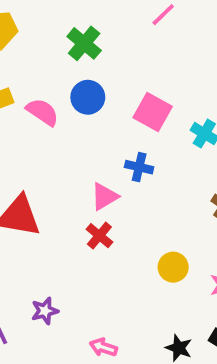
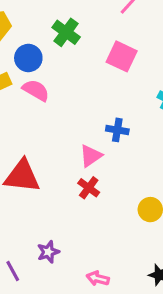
blue circle: (88, 97) -> (28, 58), moved
pink square: (153, 112) -> (122, 56), moved

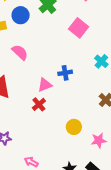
pink semicircle: (36, 90) -> (20, 52), moved
blue cross: (117, 130) -> (65, 73), turned -32

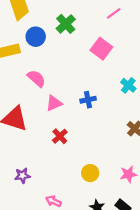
pink triangle: (45, 85) -> (54, 103), moved
yellow circle: (74, 127) -> (90, 173), moved

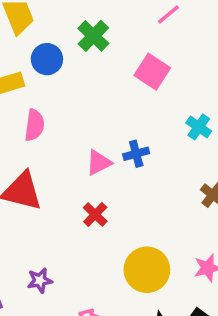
pink semicircle: (36, 78) -> (34, 125), moved, turned 60
pink triangle: (54, 103) -> (99, 163), moved
yellow circle: (90, 173) -> (147, 270), size x1.6

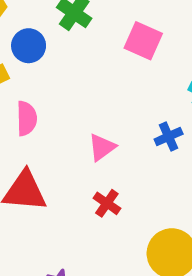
blue cross: (136, 154) -> (169, 137), moved

